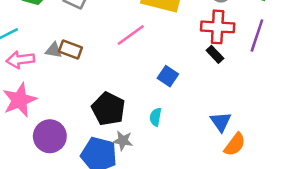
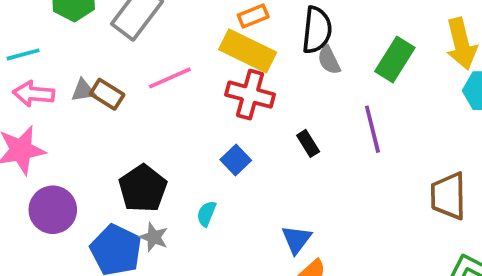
red cross: (218, 27) -> (250, 95), moved
pink line: (131, 35) -> (170, 78), moved
purple line: (257, 36) -> (372, 129), turned -44
gray triangle: (54, 50) -> (83, 90), turned -30

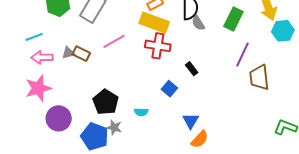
purple line: (372, 129) -> (242, 55), moved, turned 45
blue square: (236, 160) -> (169, 89), moved
brown trapezoid: (448, 196) -> (259, 78), moved
cyan semicircle: (206, 214) -> (141, 112), turned -104

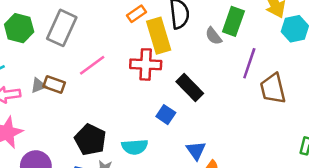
yellow rectangle: (154, 23) -> (159, 36), moved, turned 60
gray semicircle: (198, 23) -> (214, 36), moved
black rectangle: (192, 69) -> (190, 87), size x1.6
cyan semicircle: (141, 112) -> (135, 147), size x1.5

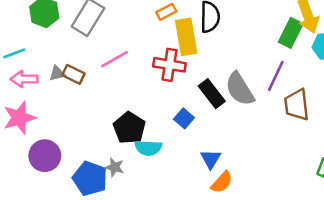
green rectangle: (233, 21) -> (291, 33), moved
gray semicircle: (214, 36) -> (240, 89), moved, size x1.8
black pentagon: (90, 140) -> (129, 128), moved

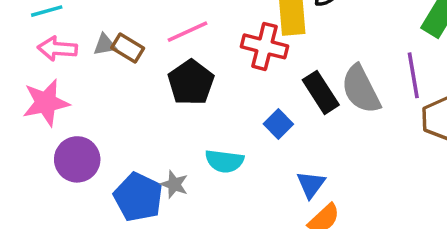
purple line: (276, 76) -> (413, 75), turned -40
black pentagon: (129, 128) -> (191, 82), moved

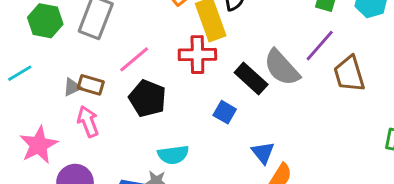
pink arrow: (57, 49) -> (88, 122), moved, turned 80
purple line: (413, 75) -> (320, 46), turned 66
cyan semicircle: (224, 161) -> (173, 155), moved

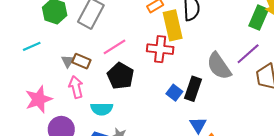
black rectangle: (251, 79) -> (193, 89), moved, turned 60
gray triangle: (72, 87) -> (68, 61), turned -40
cyan semicircle: (173, 155) -> (102, 109), moved

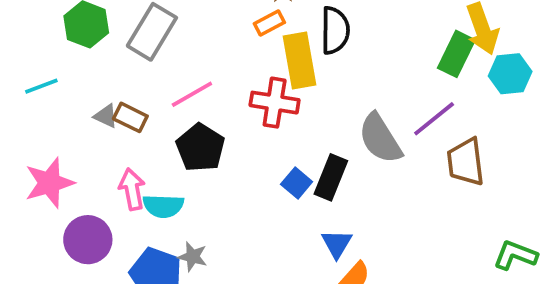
gray triangle: (68, 61) -> (106, 116), turned -40
pink arrow: (76, 87) -> (132, 189), moved

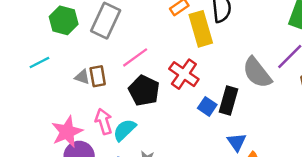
red cross: (275, 103) -> (184, 74), moved, turned 32
brown rectangle: (130, 117) -> (98, 76), turned 60
pink star: (49, 183) -> (67, 132), moved
cyan semicircle: (163, 206) -> (125, 130), turned 140

